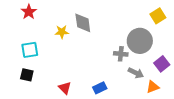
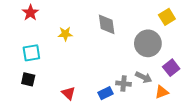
gray diamond: (83, 23) -> (107, 24), moved
gray cross: (121, 54) -> (124, 84), moved

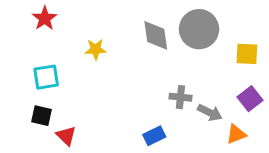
yellow square: (167, 17) -> (247, 54), moved, turned 35
gray circle: (148, 43) -> (199, 29), moved
gray cross: (124, 84) -> (180, 97), moved
red triangle: (68, 93) -> (66, 136), moved

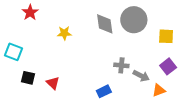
cyan square: (46, 77) -> (13, 52), moved, turned 30
red triangle: (66, 136) -> (53, 83), moved

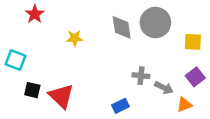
red triangle: (53, 83) -> (61, 96), size x1.6

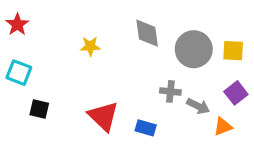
red star: (35, 14) -> (17, 24), moved
gray circle: (155, 23) -> (194, 49), moved
red triangle: (61, 96) -> (103, 116), moved
blue rectangle: (120, 106) -> (146, 128), turned 42

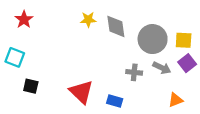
red star: (17, 24) -> (24, 20), moved
yellow star: (90, 46) -> (88, 20), moved
purple square: (236, 93) -> (187, 63), moved
gray arrow: (198, 106) -> (162, 68), moved

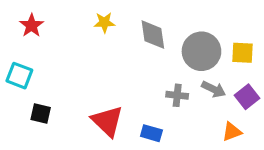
yellow star: (88, 20) -> (104, 22), moved
purple square: (187, 63) -> (247, 97), moved

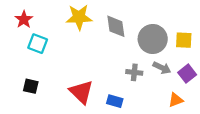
yellow star: (104, 22) -> (79, 17), size x1.6
cyan square: (19, 76) -> (38, 44), moved

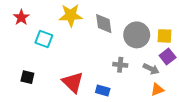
cyan square: (38, 44) -> (44, 39), moved
gray arrow: (162, 68) -> (151, 69), moved
purple square: (187, 74) -> (168, 57), moved

